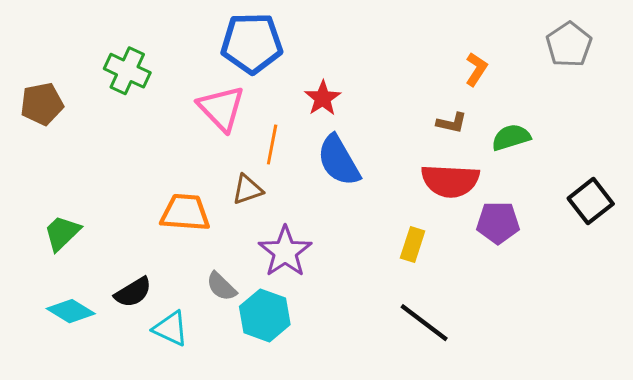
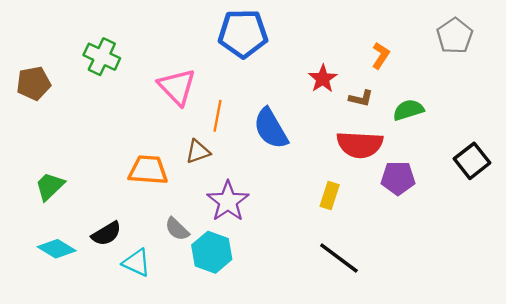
blue pentagon: (252, 43) -> (243, 34), moved
red star: (323, 98) -> (323, 79), moved

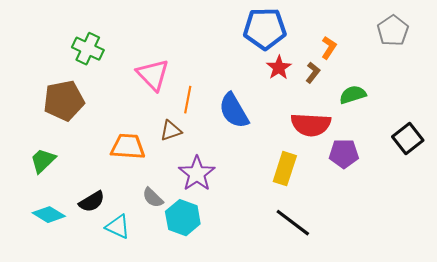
blue pentagon: (243, 34) -> (265, 29), moved
brown pentagon: (34, 83) -> (64, 101), moved, size x1.4
brown L-shape: (361, 98) -> (313, 73), moved, turned -65
yellow rectangle: (330, 196) -> (285, 169), size x1.4

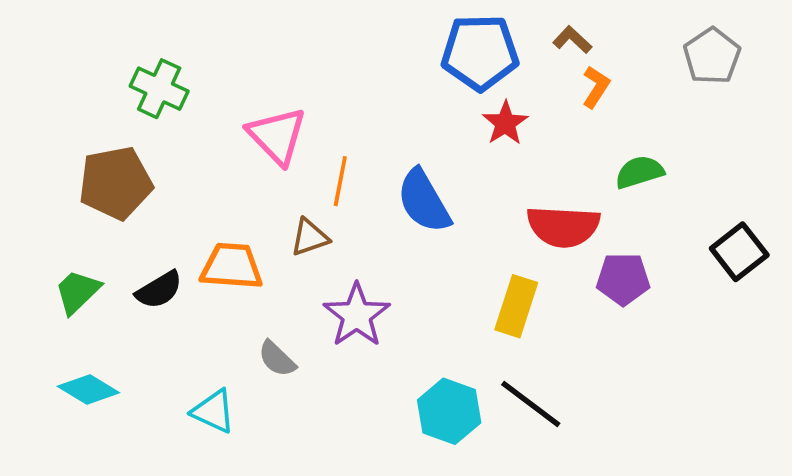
brown L-shape: (313, 73) -> (572, 40), moved, turned -85
black semicircle: (92, 202) -> (159, 290), moved
cyan hexagon: (183, 218) -> (449, 411), moved

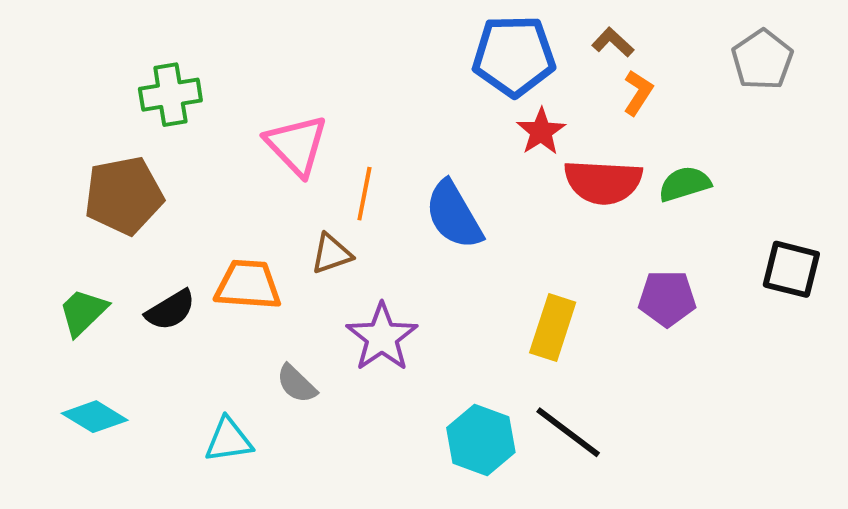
green cross: (159, 89) -> (170, 95), turned -34
red semicircle: (563, 226) -> (603, 182), moved
black square: (739, 252) -> (791, 269), turned -38
cyan triangle: (213, 411) -> (229, 440), turned -33

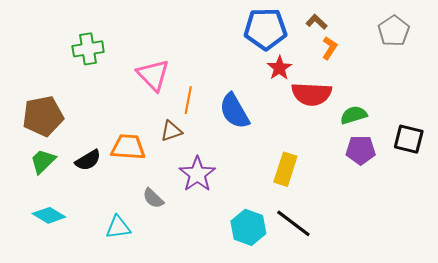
green semicircle: (685, 184) -> (354, 115), moved
brown pentagon: (124, 196) -> (43, 116), moved
purple pentagon: (667, 298) -> (361, 150), moved

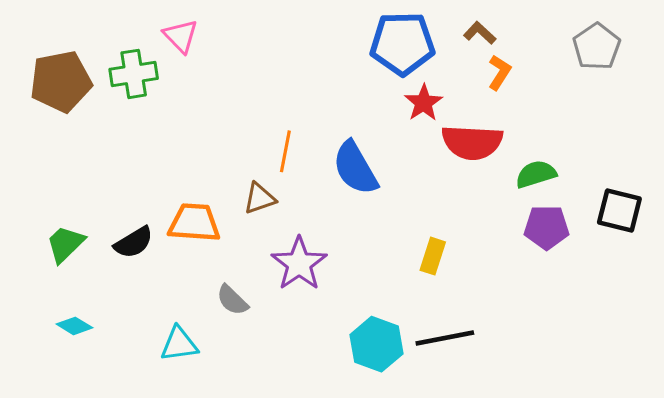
pink triangle: (153, 75) -> (181, 36), moved, size x0.7
brown pentagon: (43, 116) -> (61, 82), moved
yellow rectangle: (285, 169) -> (433, 256), size x0.7
cyan diamond: (49, 215) -> (74, 326), size x0.7
black line: (293, 223) -> (445, 338), turned -48

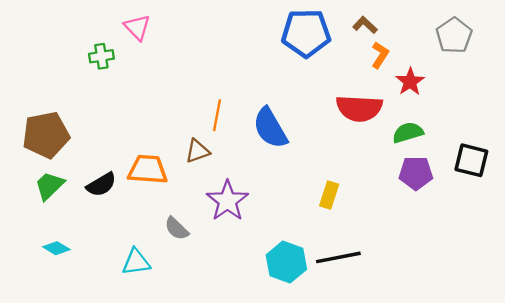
green cross: (134, 74) -> (101, 56), size x0.7
brown pentagon: (61, 82) -> (46, 135), moved
red star: (424, 103) -> (410, 82), moved

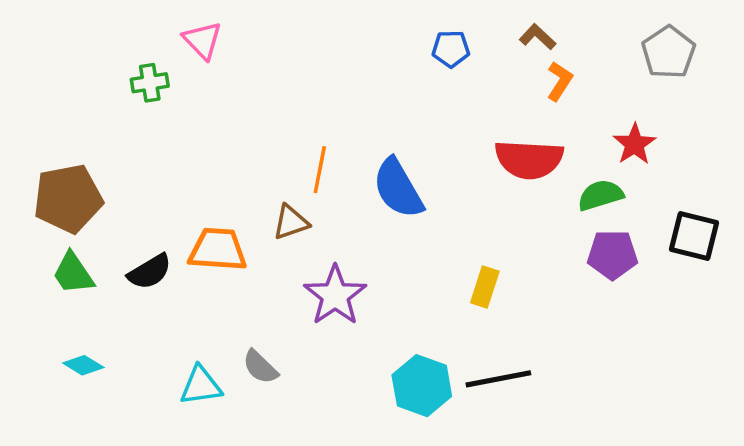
blue pentagon: (306, 33) -> (451, 49), size x0.5
red star: (410, 82) -> (635, 144), moved
green trapezoid: (49, 186) -> (73, 273), turned -80
gray semicircle: (177, 229) -> (260, 367), moved

